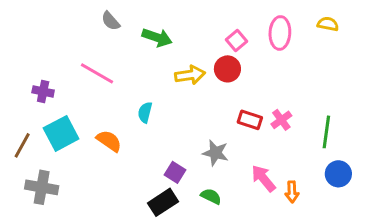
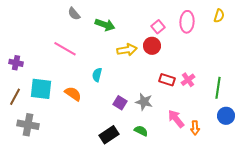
yellow semicircle: (328, 24) -> (219, 16), turned 96
purple cross: (43, 91) -> (16, 63), moved
cyan square: (61, 133) -> (41, 89), turned 35
purple square: (175, 172) -> (120, 103), moved

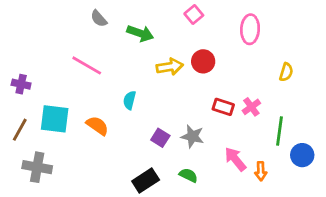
yellow semicircle: (219, 16) -> (286, 72), moved
pink square: (158, 27) -> (194, 15), moved
green line: (218, 88) -> (279, 131), moved

